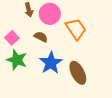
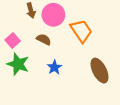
blue star: (51, 63) -> (54, 67), size x0.6
brown ellipse: (78, 73) -> (100, 71), moved

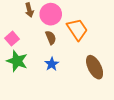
brown semicircle: (44, 39) -> (51, 38), moved, turned 40

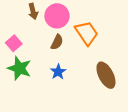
brown semicircle: (51, 38) -> (57, 42), turned 48

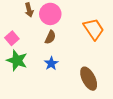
orange trapezoid: (87, 33) -> (94, 29), moved
brown ellipse: (106, 75) -> (89, 79), moved

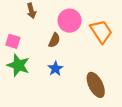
pink circle: (50, 14) -> (70, 21), moved
pink square: (12, 38) -> (13, 41), turned -32

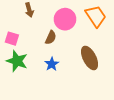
orange trapezoid: (101, 31) -> (96, 16), moved
brown ellipse: (96, 85) -> (90, 58), moved

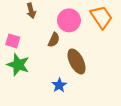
brown ellipse: (90, 58) -> (77, 61), moved
blue star: (52, 64) -> (59, 85), moved

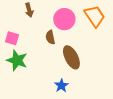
brown semicircle: (54, 40) -> (50, 37), turned 144
blue star: (59, 85) -> (61, 86), moved

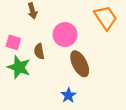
pink circle: (64, 19) -> (65, 35), moved
brown semicircle: (50, 37) -> (39, 51), moved

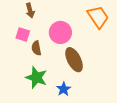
pink square: (13, 42) -> (23, 35), moved
green star: (19, 67) -> (36, 77), moved

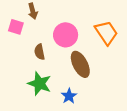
orange trapezoid: (98, 17) -> (106, 33), moved
pink square: (23, 35) -> (16, 27), moved

